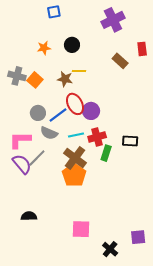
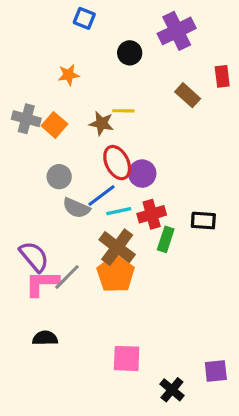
blue square: (54, 12) -> (84, 18), turned 32
black circle: (72, 45) -> (130, 53), moved
blue line: (58, 115) -> (101, 195), moved
pink L-shape: (20, 140) -> (42, 283), moved
gray line: (37, 158) -> (67, 277), moved

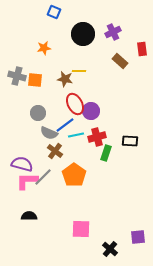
purple cross: (177, 31) -> (113, 32), moved, size x0.7
black circle: (130, 53) -> (83, 34), size x1.5
orange square: (54, 125) -> (35, 80), turned -35
brown cross: (117, 247) -> (55, 151), moved, size x0.7
purple semicircle: (34, 257) -> (22, 164), turned -35

